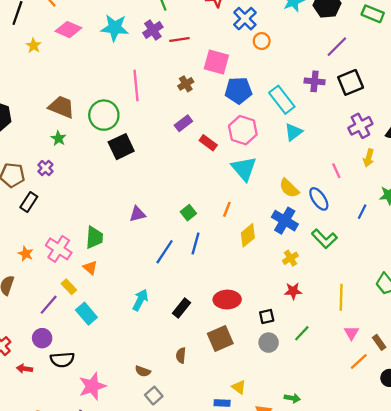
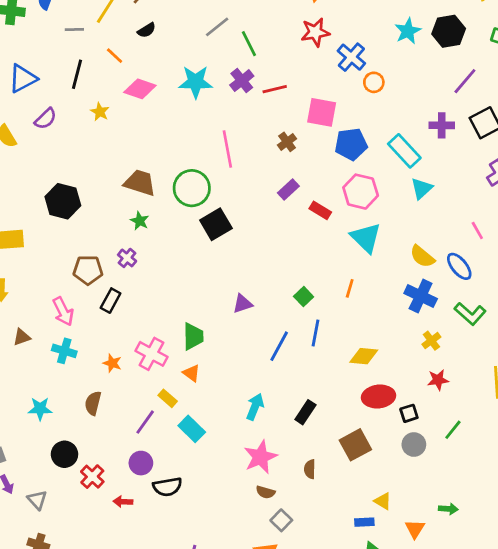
yellow diamond: (248, 235) -> (364, 356), moved, turned 50
red ellipse: (227, 300) -> (379, 397), moved
pink star: (92, 386) -> (260, 457), moved

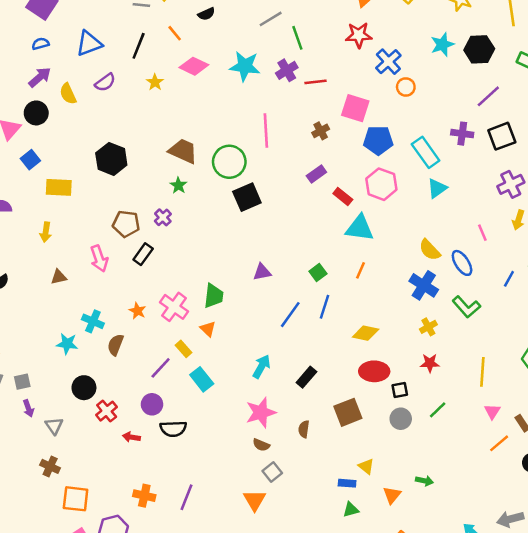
cyan triangle: (366, 238) -> (360, 228), moved, turned -44
cyan cross: (64, 351) -> (93, 321), moved

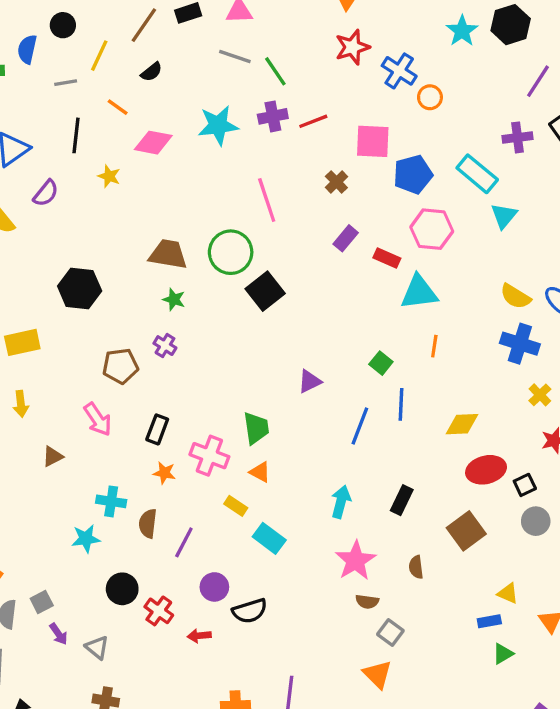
gray line: (271, 19) -> (235, 57), turned 65
purple cross: (287, 70) -> (273, 116), turned 35
black rectangle: (143, 254) -> (157, 429), moved
purple line: (161, 368) -> (184, 542), moved

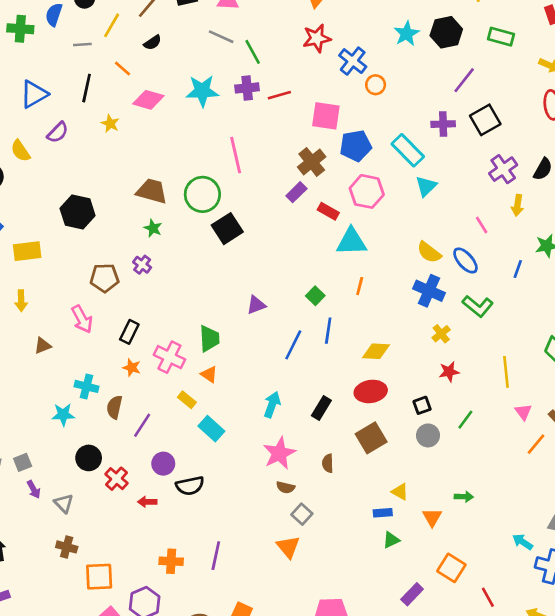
brown cross: (336, 182) -> (312, 162), moved, size x1.5
red ellipse: (486, 470) -> (371, 391), moved

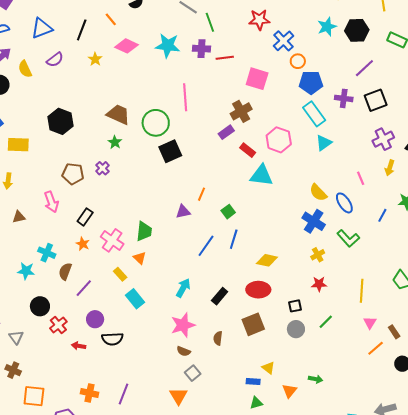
blue pentagon: (356, 146) -> (311, 82), moved
orange line: (360, 286) -> (202, 194), moved

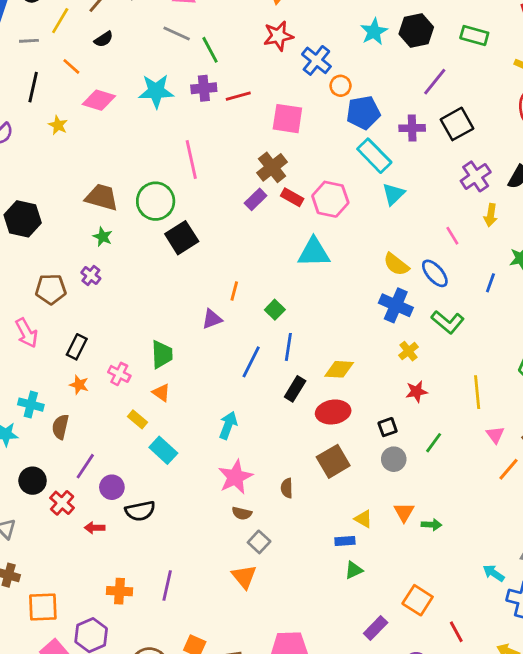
red rectangle: (248, 150) -> (292, 197), moved
pink cross: (112, 240) -> (119, 374), size x0.7
purple line: (84, 288) -> (85, 466), moved
black rectangle: (220, 296) -> (295, 389), moved
orange triangle: (289, 391) -> (404, 512), moved

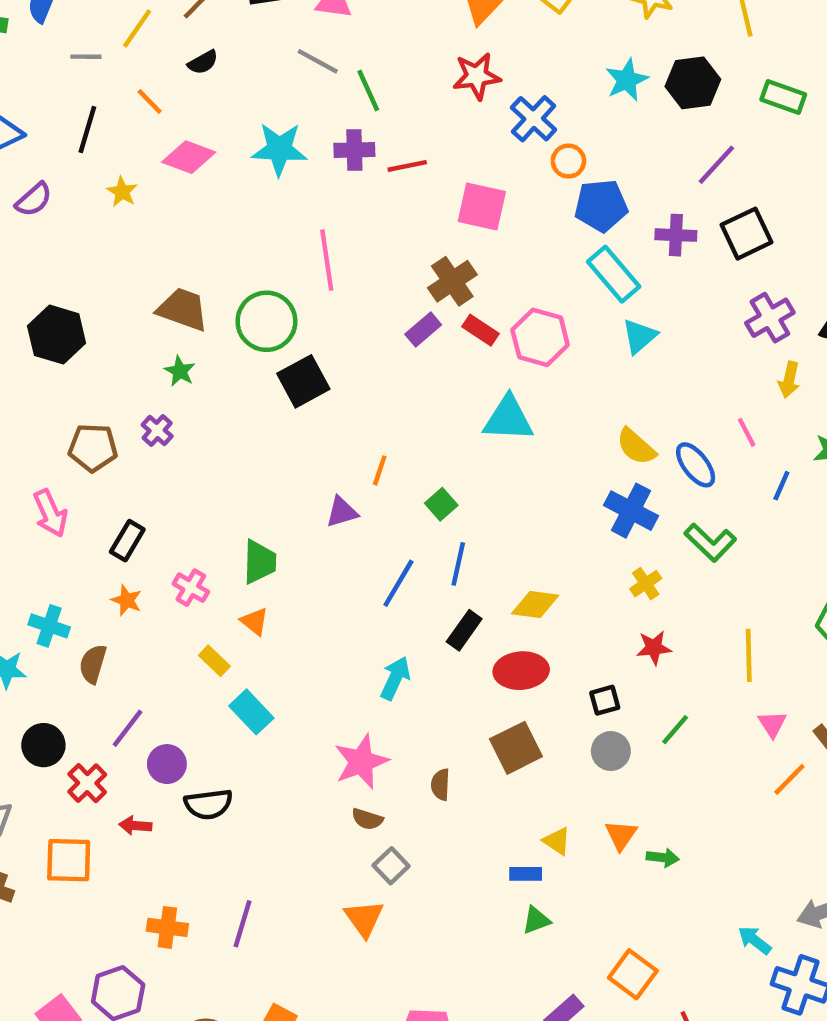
pink line: (452, 236) -> (747, 432), moved
cyan arrow: (228, 425) -> (395, 678), moved
orange square: (43, 607) -> (69, 860), moved

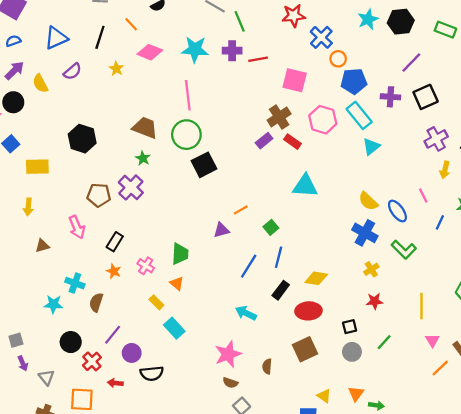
pink line: (327, 260) -> (188, 95), moved
pink hexagon: (540, 337) -> (323, 120), moved
purple cross: (157, 431) -> (131, 187), size x1.6
orange line: (380, 470) -> (241, 210), turned 40
cyan arrow: (395, 678) -> (246, 313), turned -90

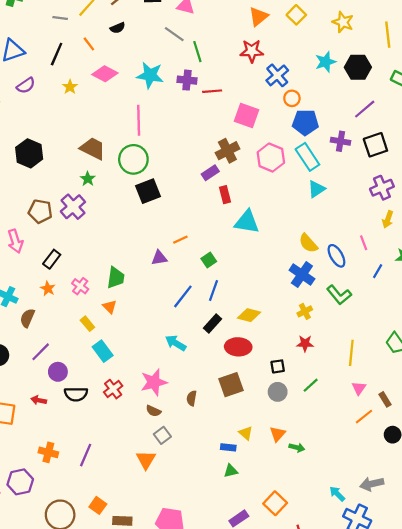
red rectangle: (292, 142) -> (225, 195), moved, turned 35
red cross: (92, 361) -> (113, 389), moved

